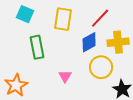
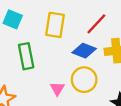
blue diamond: (89, 42) -> (84, 51), turned 50
yellow circle: (101, 67) -> (84, 80), moved

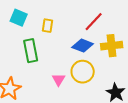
yellow rectangle: (55, 25) -> (48, 26), moved, size x0.6

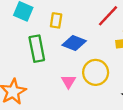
blue diamond: (83, 46) -> (74, 43), moved

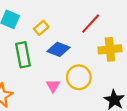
yellow rectangle: (56, 20) -> (41, 28), turned 40

